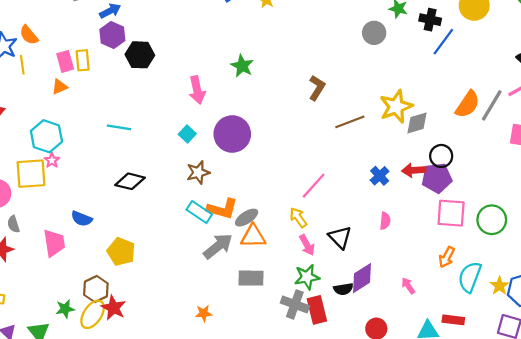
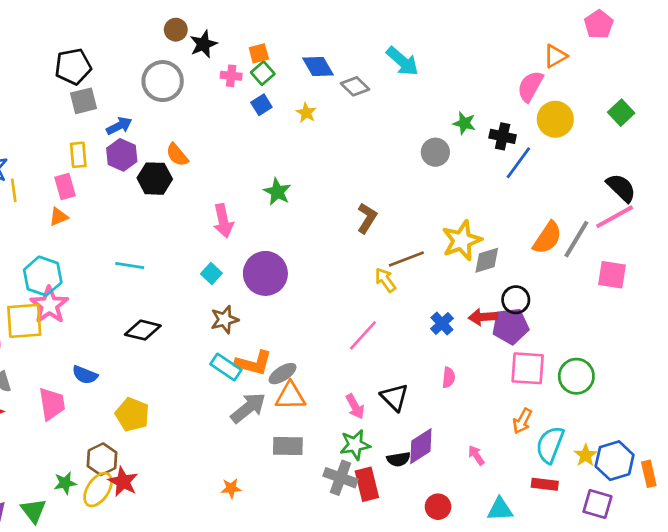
orange semicircle: (29, 35) -> (177, 155), moved
yellow rectangle: (83, 60) -> (78, 155), moved
pink star: (52, 160) -> (49, 305), size x2.0
yellow arrow: (298, 218) -> (385, 280), moved
red rectangle: (453, 320) -> (545, 484), moved

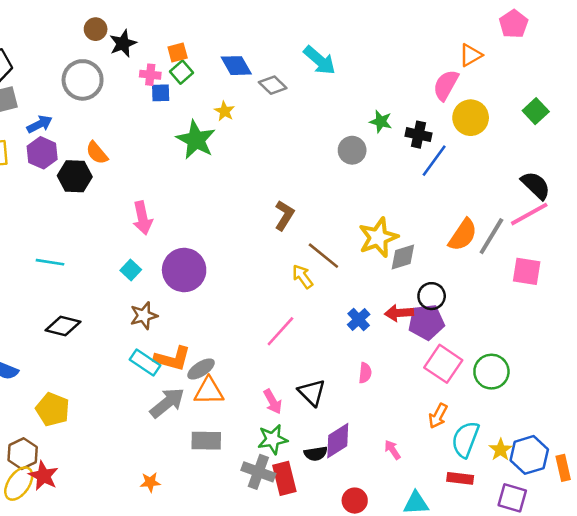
blue square: (261, 105) -> (161, 93), moved, turned 30
green star: (277, 192) -> (196, 140), moved, size x1.4
brown line: (406, 259) -> (323, 256), turned 60
pink square: (528, 368) -> (443, 364), turned 30

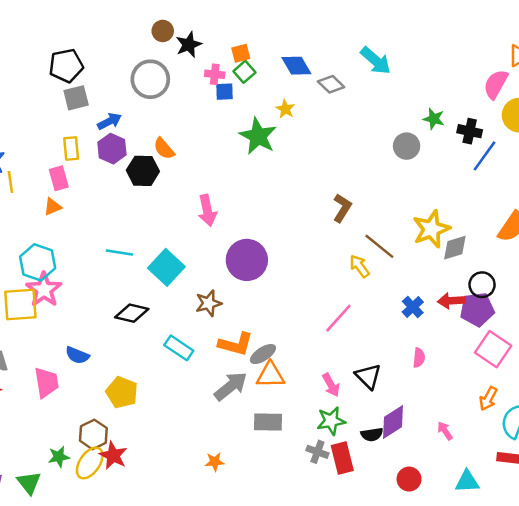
cyan square: (131, 270) -> (166, 267), moved, size x1.8
cyan rectangle: (145, 362) -> (179, 348), moved
gray cross: (258, 472) -> (317, 452), size x0.7

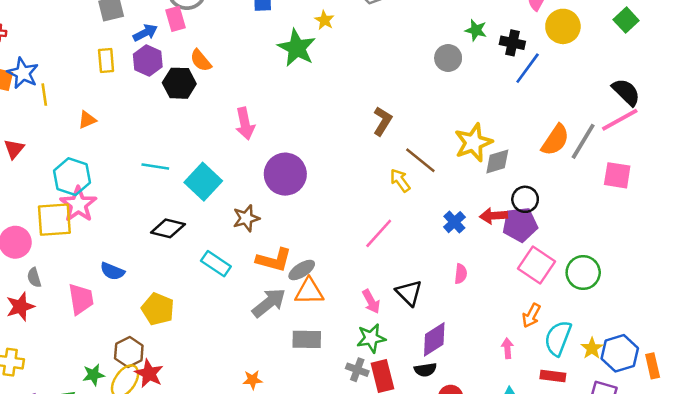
pink rectangle: (59, 178) -> (176, 19), moved
pink arrow: (445, 431) -> (507, 348), moved, turned 30
black semicircle: (372, 434) -> (425, 370), moved

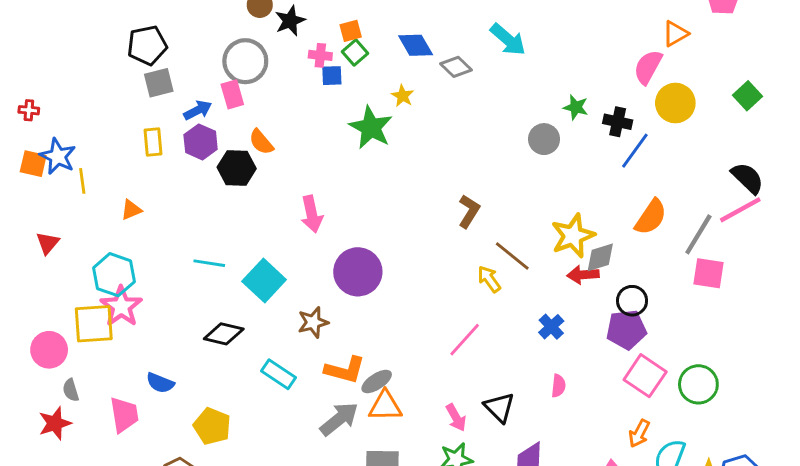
orange semicircle: (555, 140) -> (651, 217), moved
pink square: (617, 175) -> (709, 273), moved
red arrow: (494, 216) -> (583, 275), moved

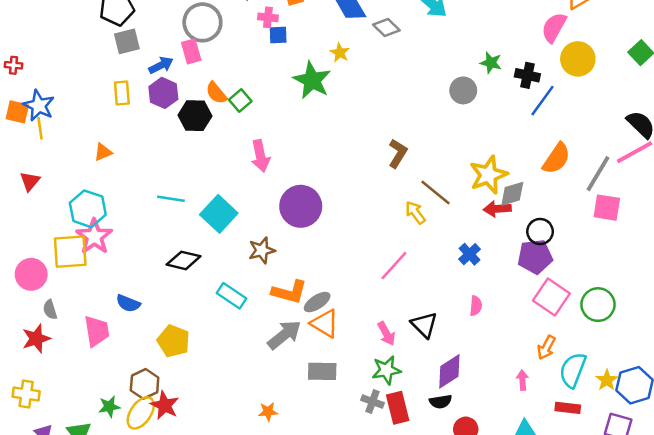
green square: (355, 52) -> (240, 101), moved
yellow line: (82, 181) -> (40, 128), moved
orange triangle: (385, 406) -> (325, 323), turned 32

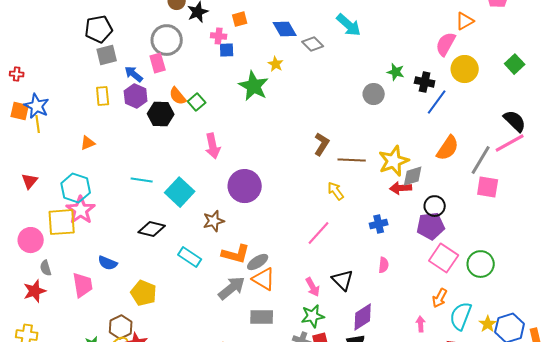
blue arrow: (161, 65) -> (134, 74), turned -114
red triangle: (30, 181) -> (30, 181), moved
brown line: (436, 192) -> (352, 160), moved, turned -36
blue cross: (470, 254) -> (379, 224), turned 30

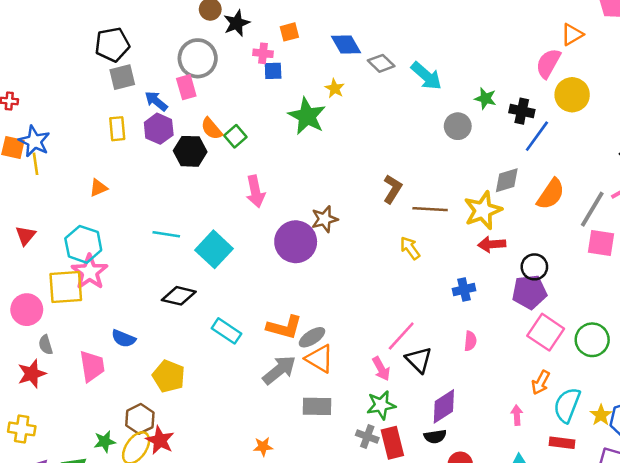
cyan arrow: (349, 25) -> (426, 76), moved
gray diamond: (413, 176) -> (507, 180), moved
brown star: (214, 221) -> (325, 219), moved
pink line: (319, 233) -> (401, 336), moved

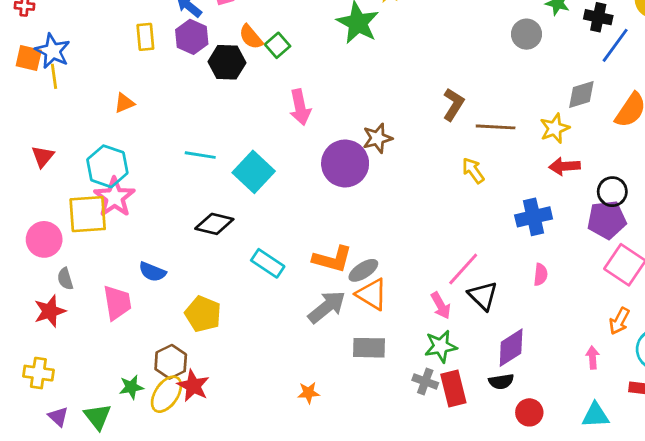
yellow star: (483, 210) -> (555, 128), size x0.7
blue cross: (464, 290) -> (534, 217), size x1.4

